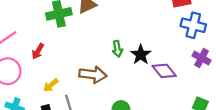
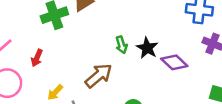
brown arrow: (93, 75) -> (99, 76), turned -40

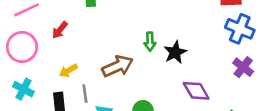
purple diamond: (174, 62) -> (196, 91), moved

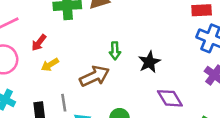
green arrow: (150, 42) -> (115, 51), moved
yellow arrow: (68, 71) -> (50, 65), moved

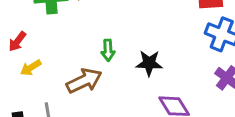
black star: (149, 62) -> (149, 63), turned 30

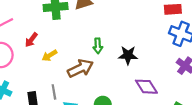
yellow arrow: (31, 68) -> (50, 56), moved

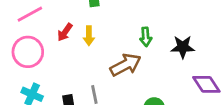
yellow arrow: (50, 56) -> (89, 36), moved, turned -56

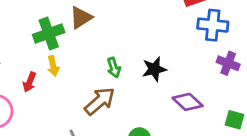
yellow arrow: (89, 36) -> (53, 66), moved

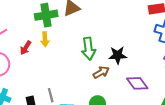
green arrow: (114, 68) -> (89, 49), size x1.5
brown arrow: (100, 101) -> (101, 72), moved, size x0.7

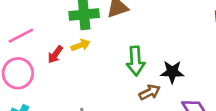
yellow arrow: (45, 39) -> (81, 45), turned -112

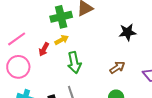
green arrow: (136, 61) -> (74, 63), moved
black star: (172, 72) -> (127, 32), moved

